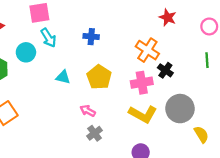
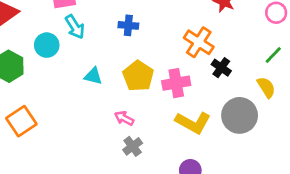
green line: (207, 60) -> (273, 55), turned 48
pink cross: (142, 83) -> (176, 83), moved
yellow semicircle: (201, 134) -> (266, 87), moved

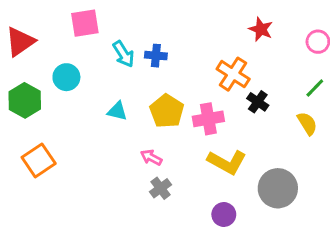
cyan arrow: (75, 27) -> (124, 54), moved
gray circle: (240, 115) -> (278, 188), moved

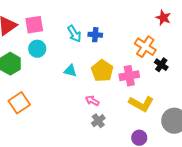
pink square: (85, 23) -> (34, 25), moved

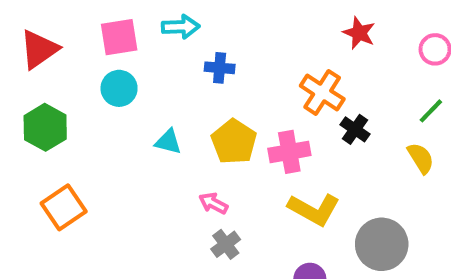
pink square: (34, 25) -> (119, 37), moved
cyan arrow: (74, 34) -> (181, 27), moved, turned -60
cyan circle: (37, 49) -> (119, 88), moved

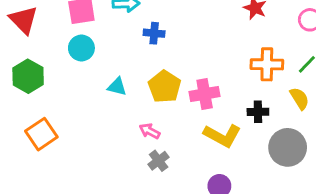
red triangle: (39, 49) -> (24, 20), turned -40
orange cross: (322, 92) -> (267, 64), moved, turned -32
black cross: (355, 129) -> (258, 112), moved, turned -36
gray circle: (382, 244) -> (288, 147), moved

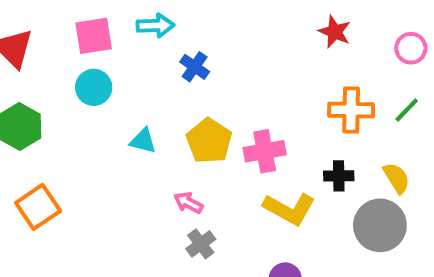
blue cross: (154, 33) -> (195, 67), turned 30
yellow semicircle: (299, 98) -> (396, 178), moved

